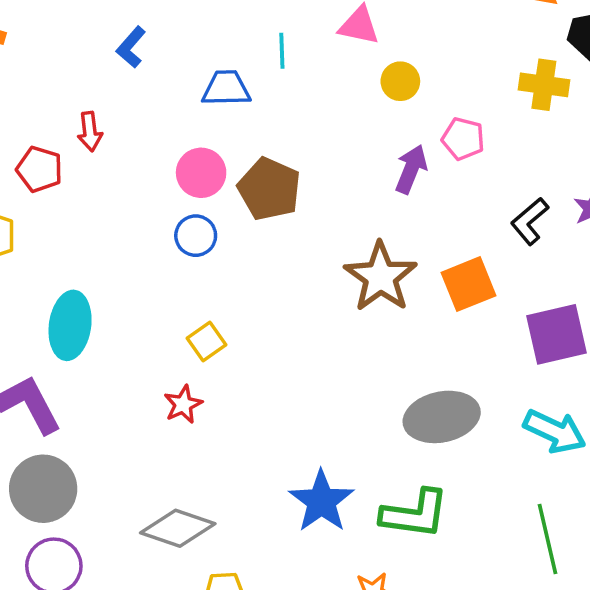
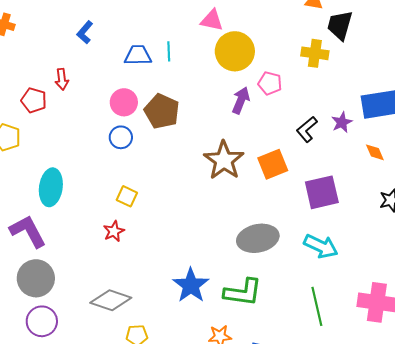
cyan line: (282, 51) -> (169, 51), moved
yellow circle: (400, 81) -> (235, 51), size x1.8
yellow square: (206, 342) -> (127, 196), turned -30

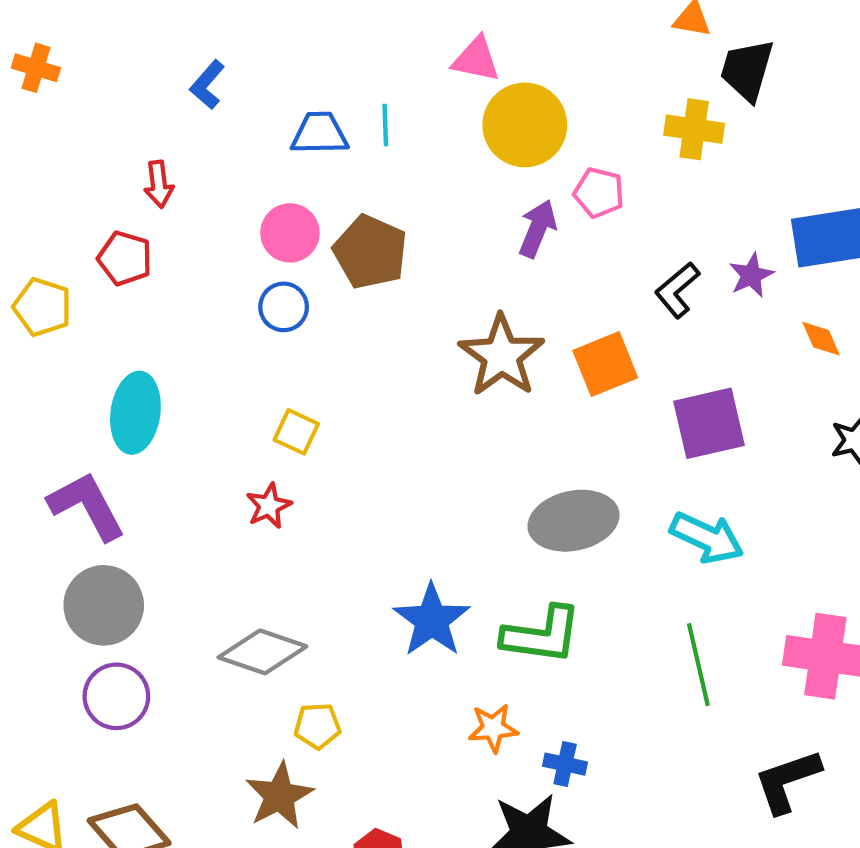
red pentagon: (34, 100) -> (125, 258), moved

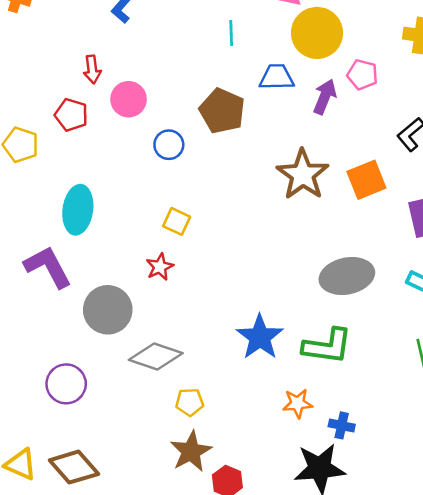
blue trapezoid: (320, 133) -> (277, 77), moved
pink circle: (290, 233) -> (129, 99), moved
gray circle: (104, 605) -> (108, 310), moved
brown star: (279, 796) -> (191, 451), moved

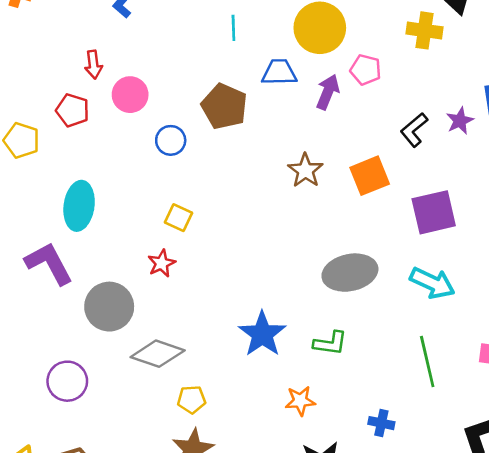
brown star: (303, 175) -> (305, 170), size x0.7
green L-shape: (327, 346) -> (330, 343), size x0.7
blue cross: (342, 425) -> (381, 423), moved

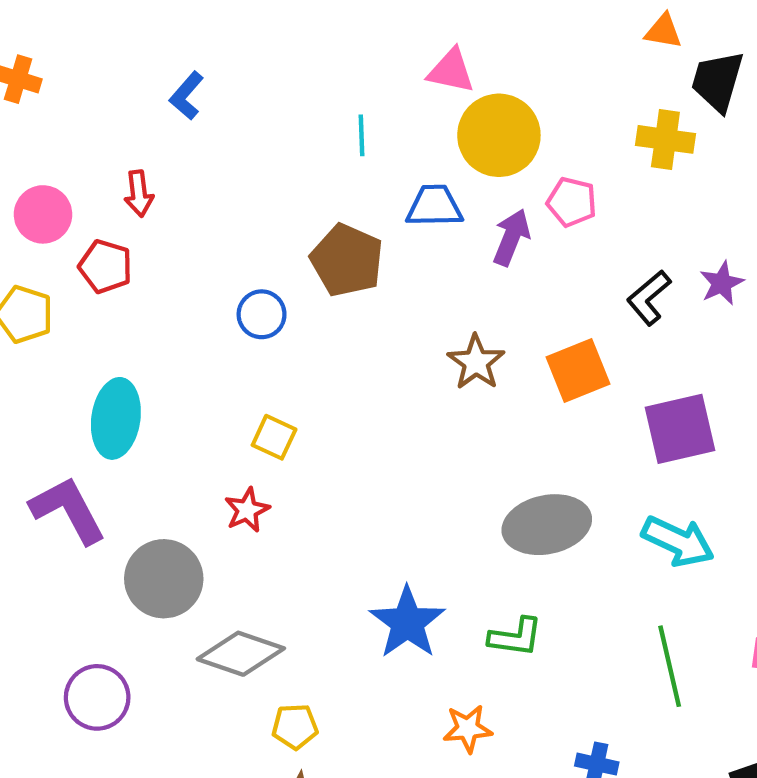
pink circle: (130, 95) -> (43, 214), moved

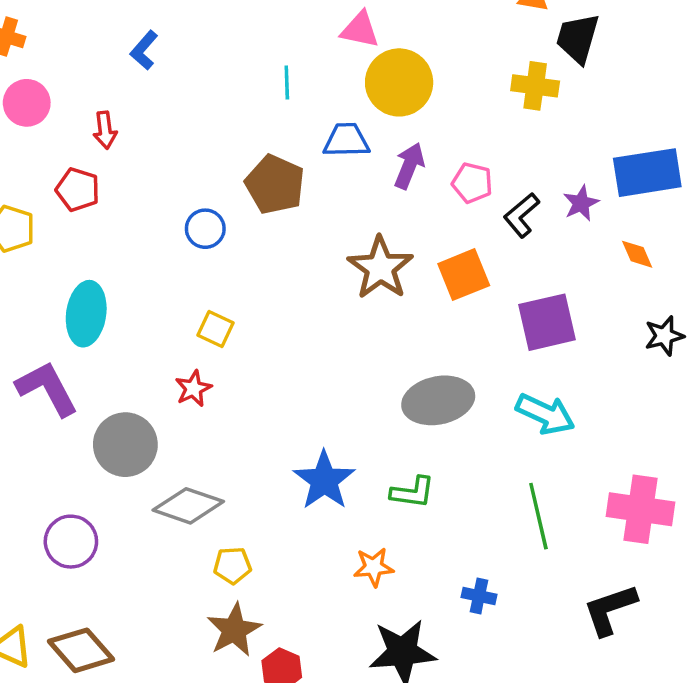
pink pentagon: (572, 202) -> (472, 183), moved
pink circle: (43, 214) -> (27, 103), moved
brown star: (476, 362) -> (380, 268), size x1.4

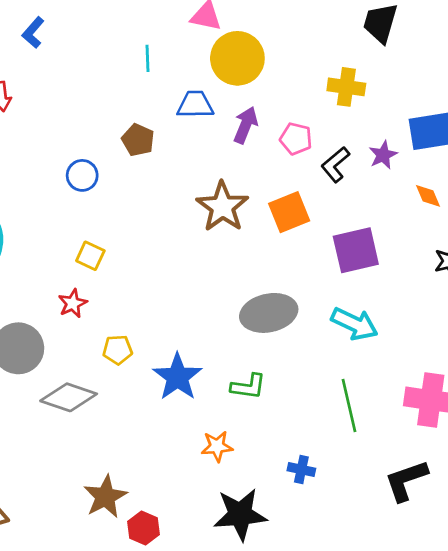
yellow cross: (535, 86) -> (346, 87), moved
brown pentagon: (275, 184) -> (138, 140), size x0.7
yellow pentagon: (232, 565) -> (118, 350), moved

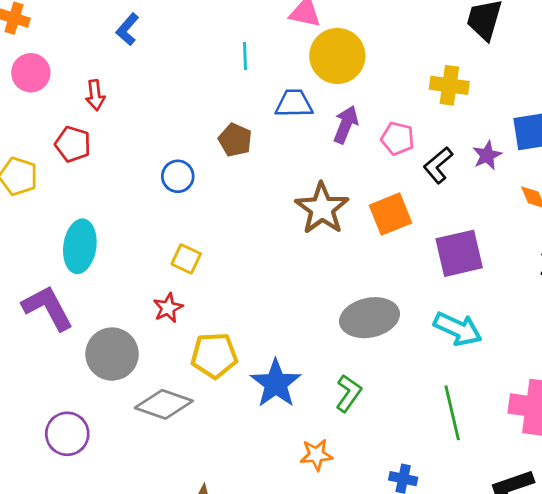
yellow pentagon: (118, 350) -> (214, 355), size x1.5
green L-shape: (248, 386) -> (349, 393), turned -63

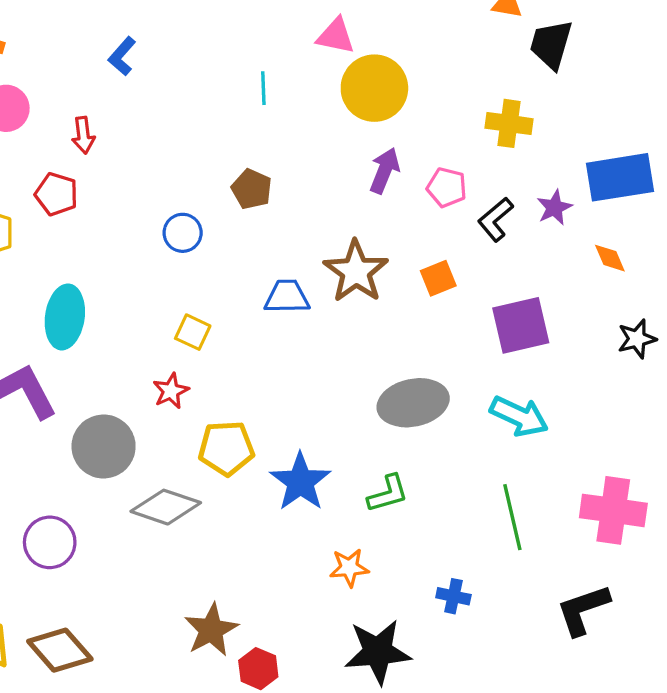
blue trapezoid: (294, 104) -> (287, 297), moved
orange square: (391, 214) -> (438, 278), size x0.7
green L-shape: (349, 393) -> (388, 494), turned 39

